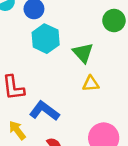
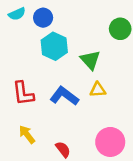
blue L-shape: (44, 111) -> (64, 96), moved

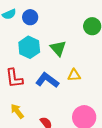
cyan hexagon: (54, 46) -> (29, 47), moved
green triangle: (90, 60) -> (58, 48), moved

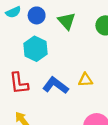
green triangle: (58, 48) -> (67, 21), moved

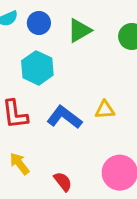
green triangle: (67, 21) -> (79, 30), turned 42

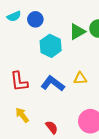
green triangle: (79, 30) -> (77, 32), moved
cyan hexagon: (37, 68) -> (51, 46), moved

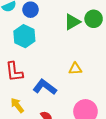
cyan hexagon: (51, 46) -> (24, 36), moved
blue L-shape: (53, 84) -> (45, 87), moved

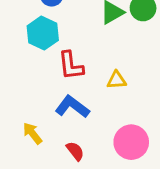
red L-shape: (14, 72) -> (71, 65), moved

